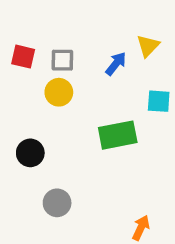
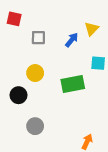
red square: (23, 57) -> (14, 19), moved
yellow circle: (59, 92) -> (35, 73), moved

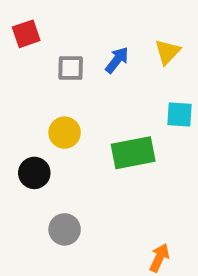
red square: (14, 19) -> (26, 34), turned -32
blue arrow: (72, 40) -> (117, 60), moved

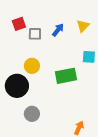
red square: (26, 34) -> (19, 24), moved
black circle: (34, 173) -> (17, 86), size x1.5

